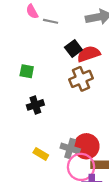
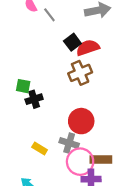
gray line: (51, 21) -> (49, 15), turned 40
green square: (27, 71) -> (23, 86), moved
red circle: (86, 146) -> (81, 121), moved

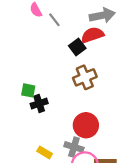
red semicircle: (88, 48) -> (92, 35), moved

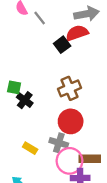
brown cross: (85, 77) -> (69, 88), moved
black cross: (39, 103) -> (25, 100), turned -35

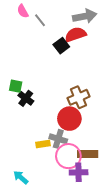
brown cross: (69, 88) -> (79, 97), moved
yellow rectangle: (30, 148) -> (43, 144), moved, turned -40

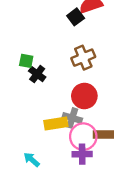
brown cross: (79, 97) -> (83, 58), moved
yellow rectangle: (43, 144) -> (56, 123), size x1.5
purple cross: (79, 172) -> (82, 154), moved

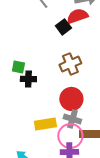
black cross: (37, 74) -> (28, 79), turned -35
gray cross: (72, 118) -> (72, 119), moved

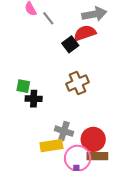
red circle: (71, 99) -> (93, 139), moved
gray cross: (72, 119) -> (64, 131), moved

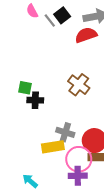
black square: (70, 44) -> (62, 15), moved
brown cross: (78, 83) -> (79, 85), turned -30

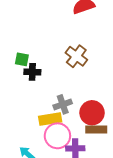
gray cross: (65, 132) -> (63, 104), turned -36
pink circle: (79, 159) -> (57, 136), moved

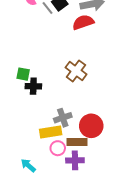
brown rectangle: (96, 130) -> (77, 142), moved
pink circle: (57, 136) -> (58, 148), size x0.6

